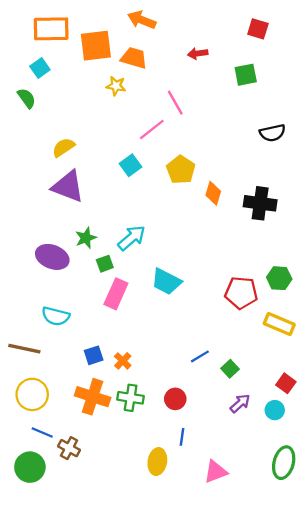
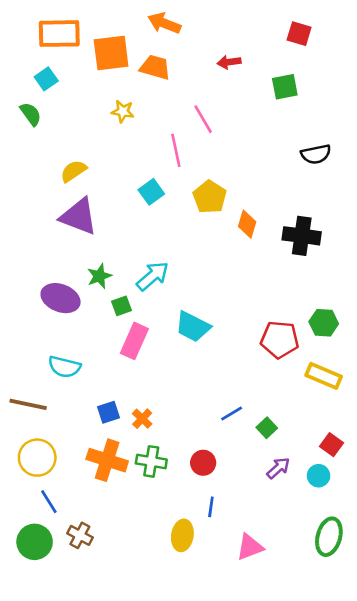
yellow star: (116, 86) -> (123, 111), moved
pink line: (152, 129) -> (176, 150), turned -64
blue line: (42, 432) -> (49, 502), turned 35
brown cross: (69, 448) -> (80, 535), moved

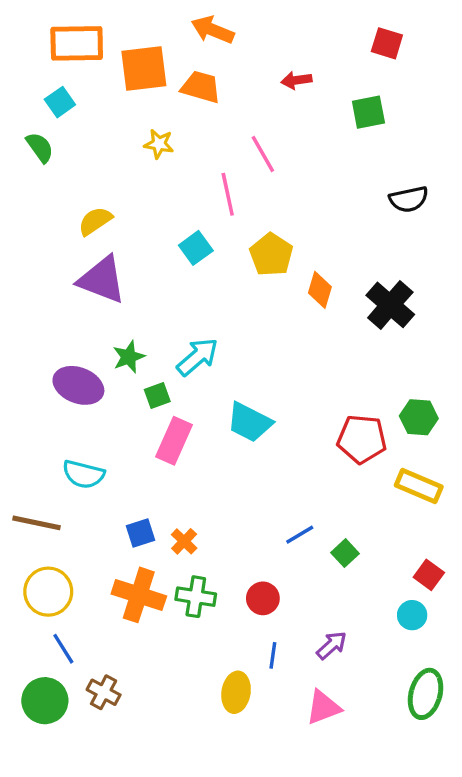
black cross: (302, 236) -> (390, 305), turned 33
purple arrow: (278, 468) -> (332, 645), moved

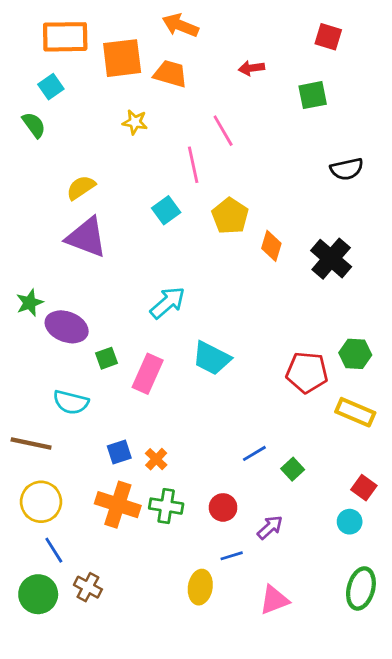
green star: (129, 357) -> (30, 303), moved
green square: (157, 395) -> (106, 358), moved
purple arrow: (332, 645) -> (270, 527), moved
blue line: (273, 655) -> (232, 556), turned 65

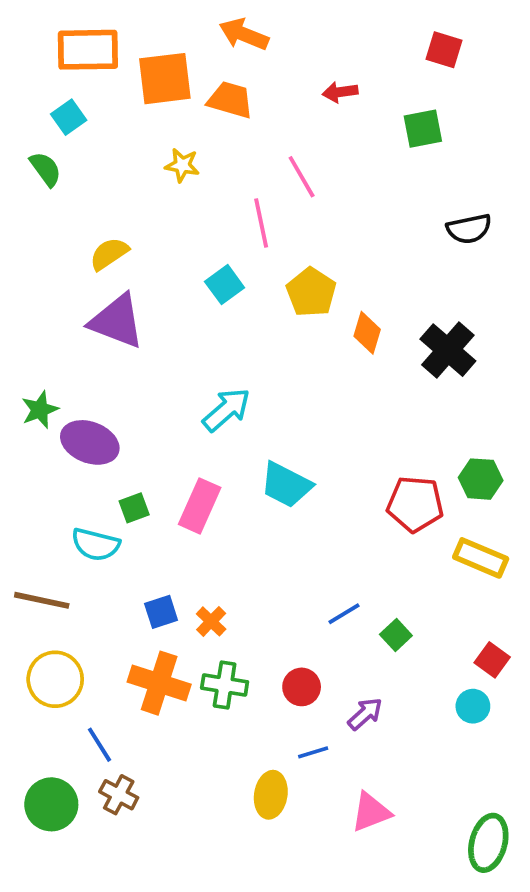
green square: (106, 358) -> (134, 508), moved
blue line: (54, 550) -> (99, 745), moved
green ellipse: (361, 589) -> (488, 843), moved

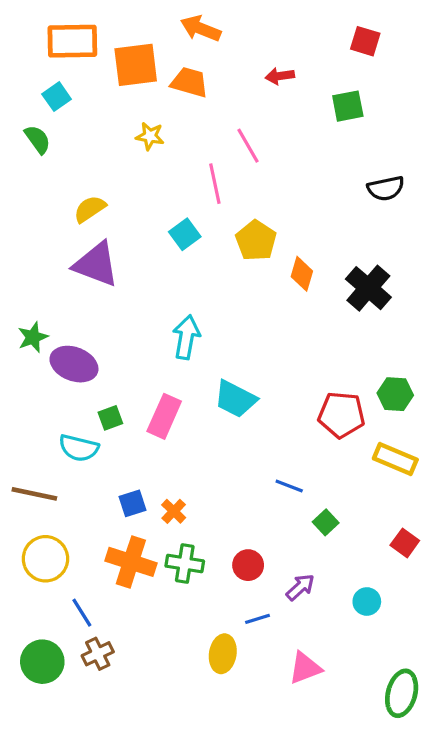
cyan arrow: (226, 410) -> (186, 337), turned -39
blue line: (344, 614) -> (289, 486), moved, turned 52
cyan circle: (473, 706) -> (367, 602), moved
brown cross: (119, 795) -> (98, 654), turned 36

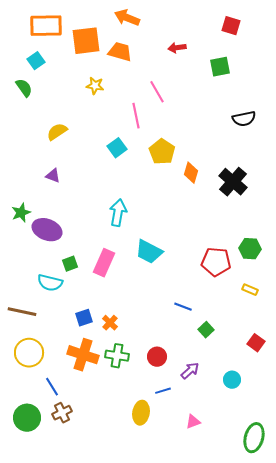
purple triangle: (96, 264) -> (53, 176), moved, size x0.5
yellow rectangle: (395, 459) -> (250, 290), size x0.6
pink triangle: (305, 668) -> (193, 422), size x0.7

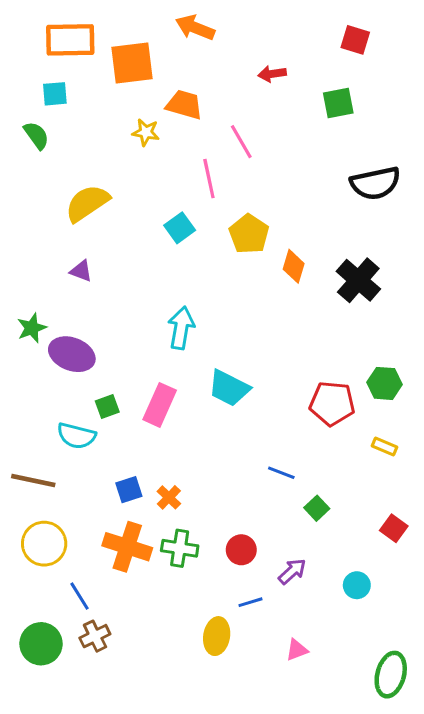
orange trapezoid: (120, 52) -> (184, 105), moved
cyan square: (36, 61) -> (55, 94), turned 30
black semicircle: (244, 119) -> (375, 183), size x1.4
yellow semicircle: (57, 132) -> (87, 203), size x1.4

